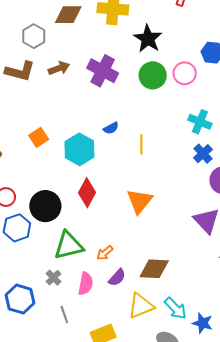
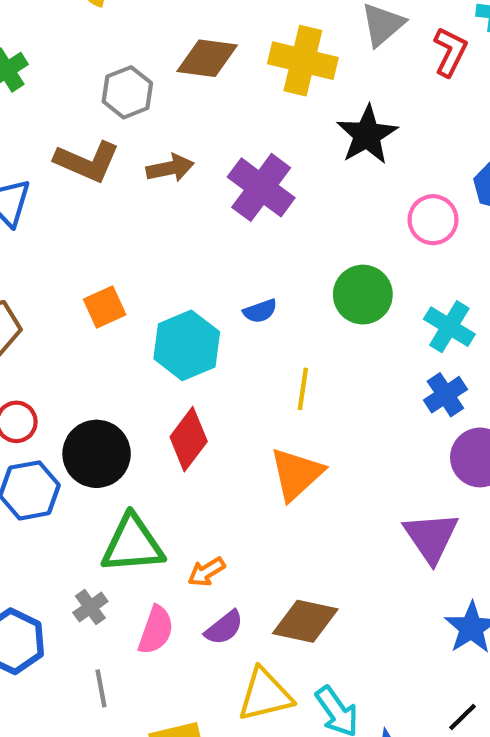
green circle: (153, 75) -> (363, 295), moved
yellow line: (141, 144) -> (303, 389), moved

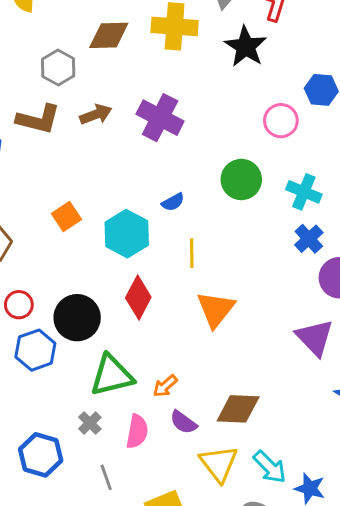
black star: (367, 135) -> (246, 47), moved
yellow line: (303, 389) -> (192, 253), moved
purple semicircle: (224, 628) -> (183, 422), turned 84
yellow triangle: (265, 695) -> (219, 464), turned -45

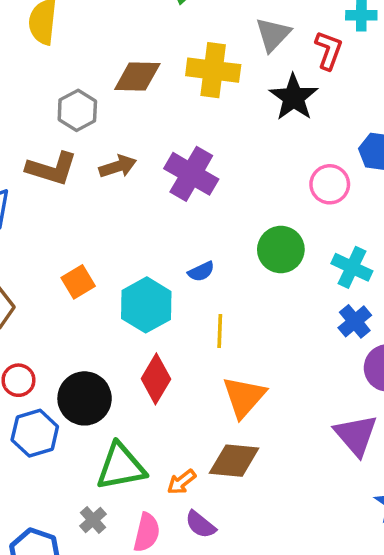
brown diamond: (238, 409) -> (234, 461), moved

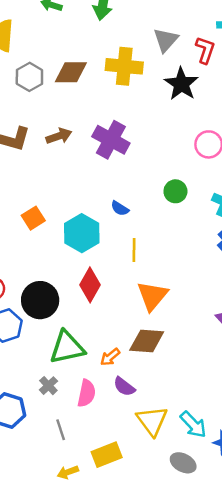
gray hexagon: (77, 110) -> (29, 77), moved
green circle: (281, 250) -> (175, 191), size x0.7
blue semicircle: (201, 271) -> (120, 208), turned 60

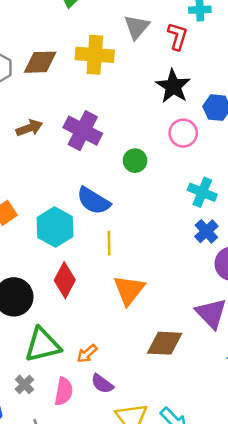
black star: (181, 84) -> (173, 86), moved
green circle: (175, 191) -> (135, 161), moved
blue semicircle: (120, 208) -> (93, 201), size x1.8
brown diamond: (147, 341) -> (165, 343), moved

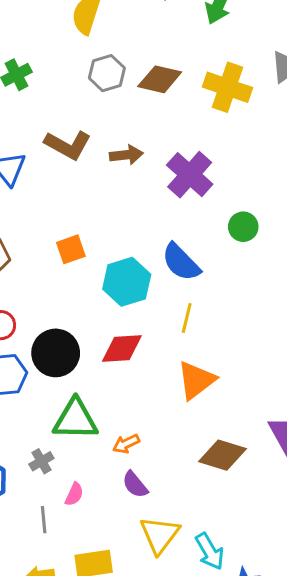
red diamond: (65, 280) -> (122, 349), turned 44
pink semicircle: (64, 391) -> (74, 494), moved, size x0.7

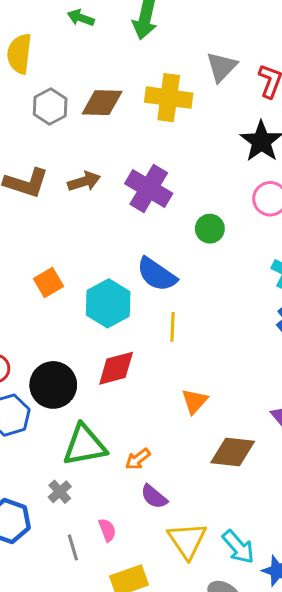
orange triangle: (196, 380) -> (195, 401), moved, size x0.7
pink semicircle: (74, 494) -> (107, 530), moved, turned -35

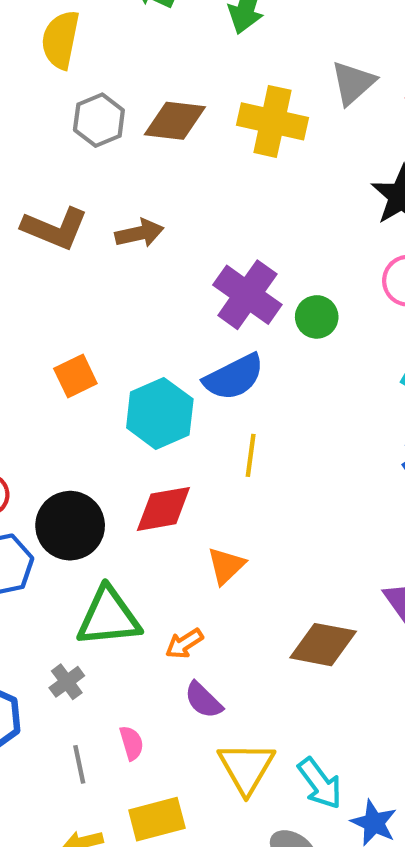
purple cross: (149, 189) -> (247, 295), moved
blue semicircle: (157, 274) -> (234, 377), turned -66
orange triangle: (195, 401) -> (226, 566), moved

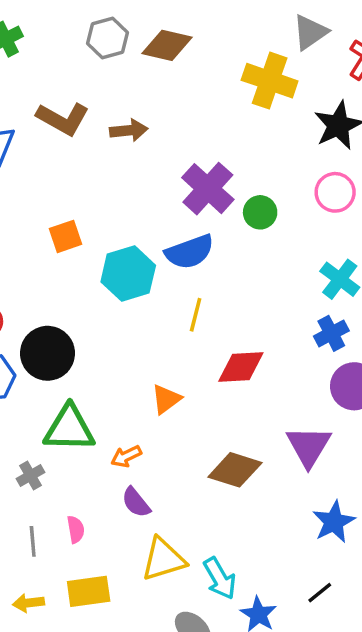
yellow cross: (272, 121) -> (270, 81), moved
red diamond: (163, 509) -> (241, 367), moved
yellow triangle: (246, 768) -> (163, 559), turned 36

